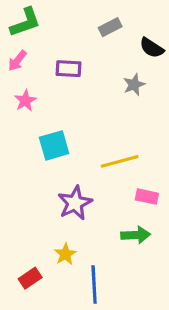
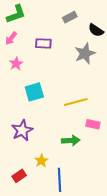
gray star: (134, 85) -> (85, 54), size x1.5
purple star: (75, 203) -> (22, 130), moved
green arrow: (136, 235) -> (71, 140), moved

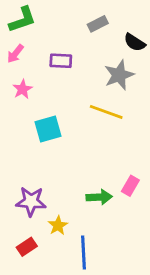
yellow line: (76, 102) -> (106, 112), moved, turned 35
pink rectangle: (93, 124) -> (130, 186), moved, turned -72
purple star: (22, 130) -> (31, 201), moved, turned 30

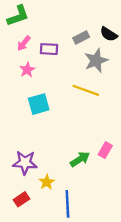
gray rectangle: (98, 24) -> (81, 38), moved
pink arrow: (15, 54) -> (24, 43), moved
pink star: (22, 89) -> (27, 70), moved
green arrow: (99, 197) -> (80, 159), turned -30

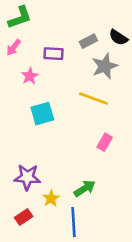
pink arrow: (24, 43) -> (14, 47), moved
pink rectangle: (105, 150) -> (105, 142), moved
green arrow: (80, 159) -> (85, 188), moved

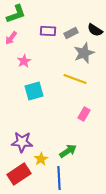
purple rectangle: (54, 54) -> (48, 31), moved
red rectangle: (24, 217) -> (19, 174), size x1.6

